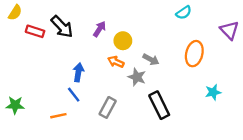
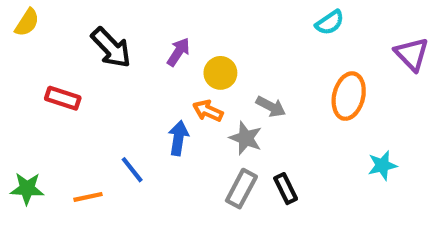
red rectangle: (35, 31) -> (63, 98), moved
blue arrow: (78, 72) -> (178, 138), moved
black rectangle: (159, 105) -> (286, 189), size x0.6
gray rectangle: (108, 107) -> (241, 189), moved
orange line: (58, 116) -> (88, 197), moved

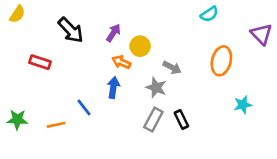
orange arrow: (208, 111) -> (121, 62), moved

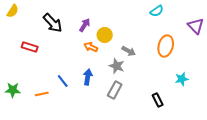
blue arrow: (113, 88) -> (88, 77), moved
black rectangle: (181, 120) -> (158, 100), moved

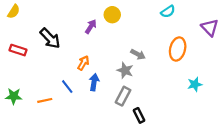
black arrow: (53, 23) -> (50, 38), moved
yellow circle: (105, 35) -> (112, 15), moved
red rectangle: (30, 47) -> (18, 50), moved
orange arrow: (91, 47) -> (83, 63), moved, turned 96
black rectangle: (158, 100) -> (139, 115), moved

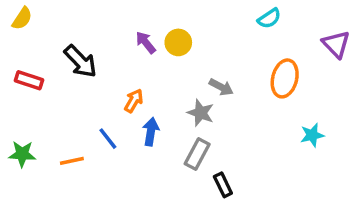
yellow circle: (112, 15) -> (178, 42), moved
purple arrow: (91, 26) -> (146, 42), turned -72

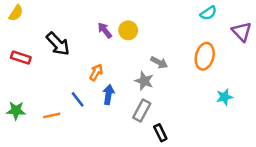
cyan semicircle: (269, 18) -> (208, 13), moved

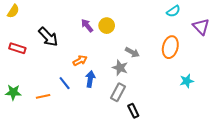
orange arrow: (96, 72) -> (80, 60), turned 32

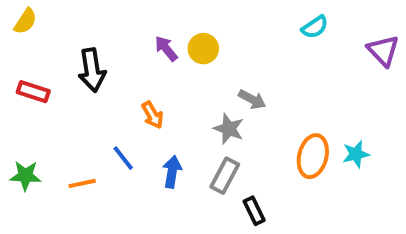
cyan semicircle: (173, 11) -> (315, 27), moved
black arrow: (48, 37) -> (92, 70), turned 35
orange ellipse: (170, 47) -> (313, 156), moved
orange arrow: (80, 60) -> (152, 115), turned 88
blue arrow: (90, 79) -> (172, 172), moved

